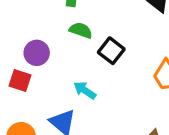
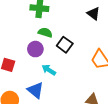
purple circle: (37, 53) -> (35, 49), moved

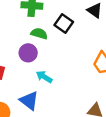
black square: (65, 45) -> (64, 24), moved

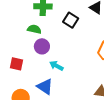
green semicircle: (39, 33) -> (34, 29), moved

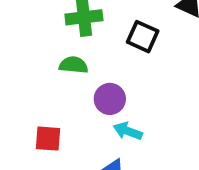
purple circle: (42, 46) -> (110, 99), moved

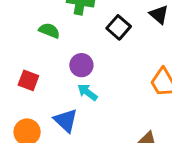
green semicircle: (74, 65) -> (49, 31), moved

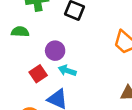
red square: (28, 80) -> (38, 74), moved, turned -36

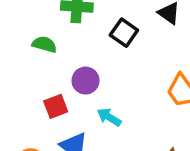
cyan arrow: (67, 71) -> (109, 117), moved

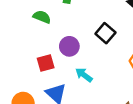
black square: (124, 33) -> (105, 33), moved

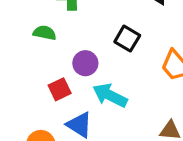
cyan arrow: (84, 75) -> (110, 95), size x1.5

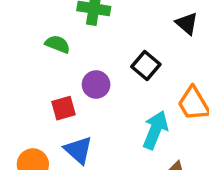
cyan arrow: (110, 95) -> (155, 130), moved, turned 76

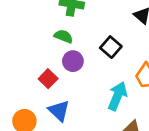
green semicircle: (58, 44) -> (63, 36), moved
red square: (63, 108) -> (48, 79), turned -30

